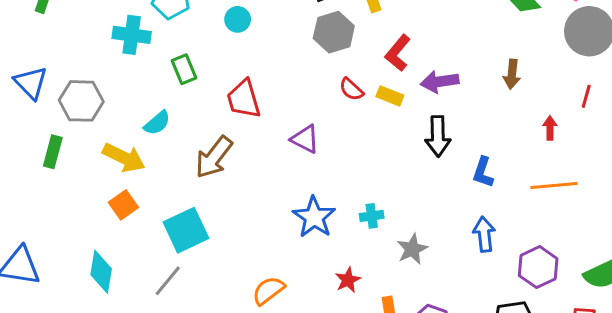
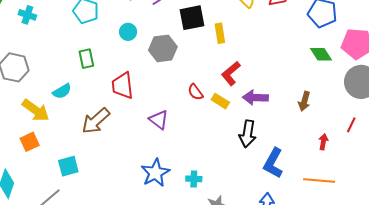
gray hexagon: (334, 32) -> (163, 48), moved
cyan cross: (132, 35) -> (27, 15), moved, size x0.7
blue L-shape: (483, 172) -> (273, 163), size x1.4
cyan square: (186, 230) -> (68, 166), size x0.7

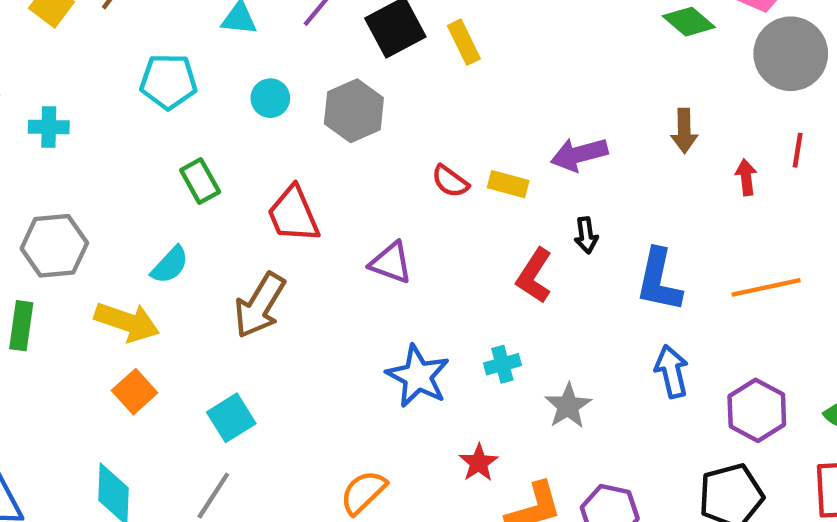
red L-shape: (231, 73) -> (534, 276), moved
black arrow: (248, 134) -> (586, 235), size x0.6
red arrow: (323, 142) -> (746, 177), moved

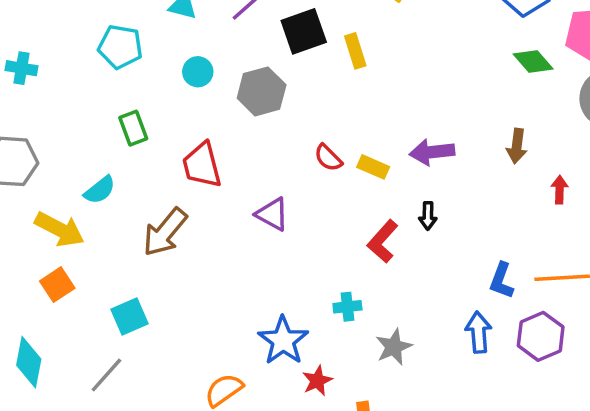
blue L-shape: (659, 280) -> (502, 281), moved, size x0.7
blue star: (418, 376) -> (283, 341), moved
purple hexagon: (757, 410) -> (541, 336), moved

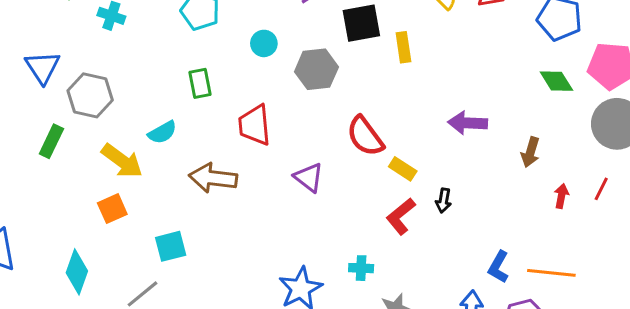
purple arrow: (432, 152) -> (468, 123), moved
red semicircle: (328, 158) -> (365, 136), size x1.6
yellow rectangle: (373, 167) -> (403, 169), moved
brown arrow: (165, 232) -> (213, 178), turned 48

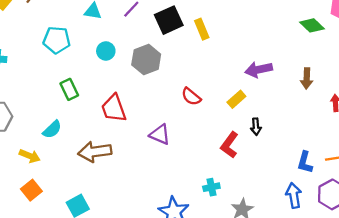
red semicircle: (365, 136) -> (191, 97), size x0.7
yellow arrow: (122, 161) -> (30, 156), size x0.7
yellow rectangle: (403, 169) -> (236, 99), moved, turned -60

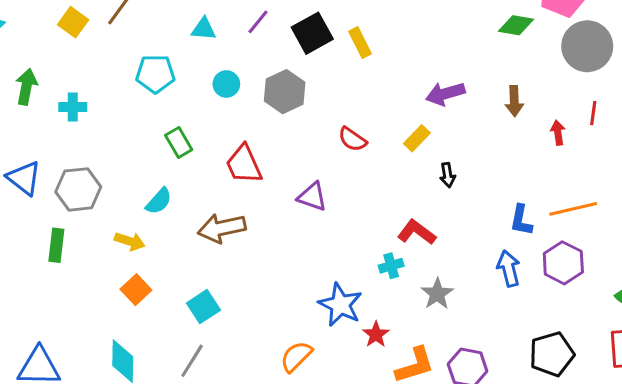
green diamond: (312, 25) -> (516, 25), turned -30
red L-shape: (229, 145) -> (417, 232), moved, turned 95

